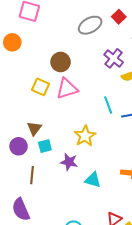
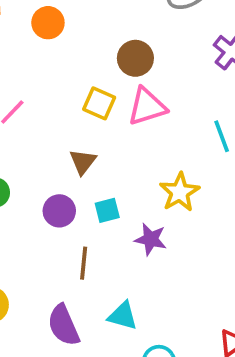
brown triangle: (34, 128) -> (83, 162), moved
cyan triangle: (93, 180) -> (123, 316), moved

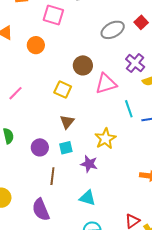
pink triangle: (147, 106) -> (106, 84), moved
brown triangle: (83, 162) -> (67, 122), moved
cyan triangle: (123, 316) -> (87, 198), moved

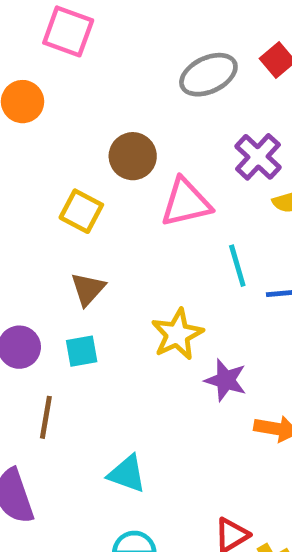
purple star: (89, 164) -> (226, 380), moved

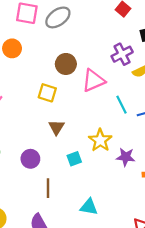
gray ellipse: (208, 75) -> (58, 17), moved
purple cross: (258, 157) -> (122, 54), turned 30
cyan square: (82, 351) -> (74, 159), moved

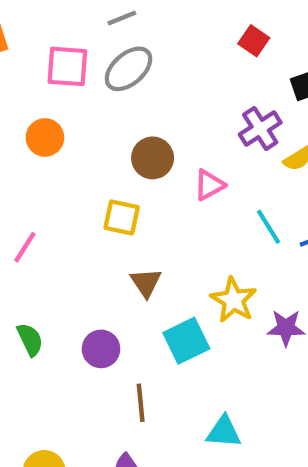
pink triangle: (93, 81) -> (209, 185), size x0.7
cyan square: (74, 159) -> (186, 341), size x1.5

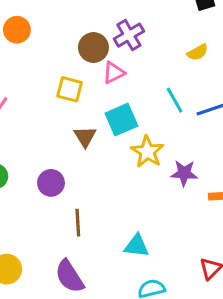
purple cross: (260, 128) -> (129, 35), moved
pink triangle: (209, 185) -> (114, 73), moved
cyan square: (186, 341) -> (121, 120), moved

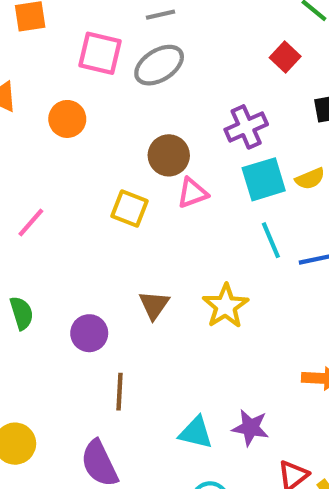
purple cross: (129, 35) -> (246, 127), moved
cyan square: (121, 120) -> (264, 179), moved
brown triangle: (85, 137) -> (154, 305), moved
purple star: (184, 173) -> (250, 428), moved

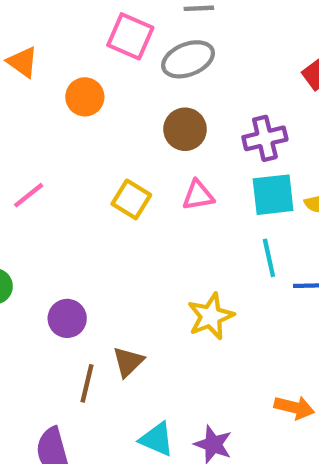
brown circle: (169, 155) -> (185, 129), moved
brown triangle: (154, 305) -> (128, 362), moved

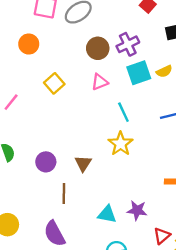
brown circle: (185, 129) -> (98, 48), moved
yellow square: (131, 199) -> (54, 83), moved, turned 30
cyan line: (269, 258) -> (123, 112), moved
brown triangle: (128, 362) -> (83, 163), moved

